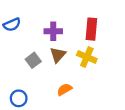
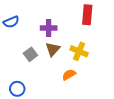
red rectangle: (91, 29) -> (87, 15), moved
orange semicircle: (64, 89) -> (69, 75), moved

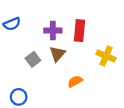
red rectangle: (87, 15) -> (79, 31), moved
yellow cross: (79, 51) -> (106, 56), moved

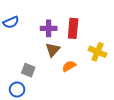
gray square: (33, 59) -> (28, 70), moved, turned -32
orange semicircle: (75, 81) -> (69, 66), moved

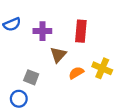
purple cross: (49, 28) -> (42, 31), moved
yellow cross: (97, 52) -> (102, 68), moved

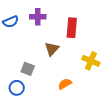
purple cross: (42, 31) -> (38, 17), moved
orange semicircle: (76, 73) -> (65, 84), moved

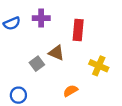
brown triangle: (52, 49) -> (56, 53), turned -49
gray square: (28, 69) -> (37, 64), moved, turned 32

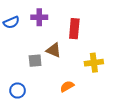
gray square: (37, 64) -> (35, 61), turned 32
yellow cross: (99, 66) -> (94, 63), turned -30

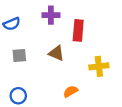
purple cross: (39, 17) -> (51, 15), moved
gray square: (35, 61) -> (19, 55), moved

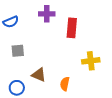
brown triangle: (56, 53) -> (39, 75), moved
orange semicircle: (71, 91) -> (65, 84), turned -48

